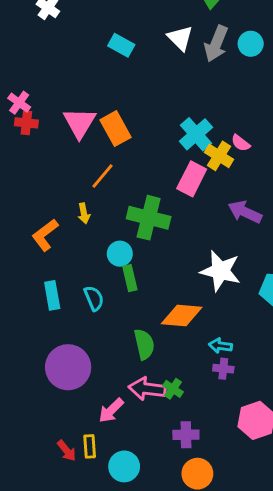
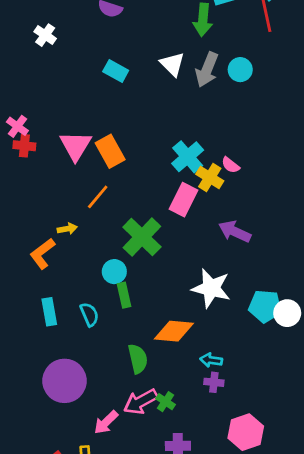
yellow arrow: (84, 213) -> (67, 229), moved, turned -90
green cross: (149, 218) -> (142, 237), turned 30
pink arrow: (147, 389) -> (141, 402), turned -36

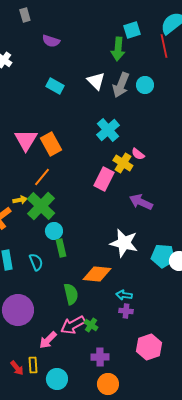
cyan cross: (188, 157) -> (108, 130), moved
green cross: (142, 237) -> (41, 206), moved

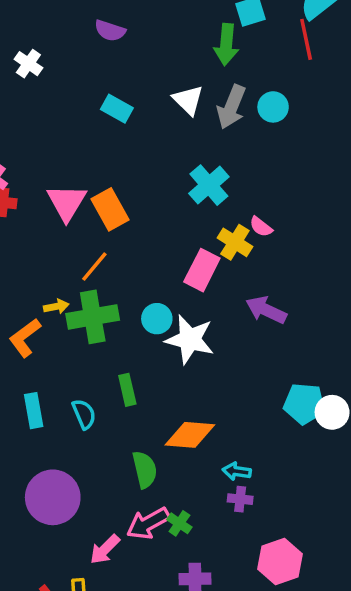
green cross: (41, 206) -> (93, 317), turned 36
cyan circle: (54, 231) -> (157, 319), moved
white star: (124, 243) -> (190, 339), moved

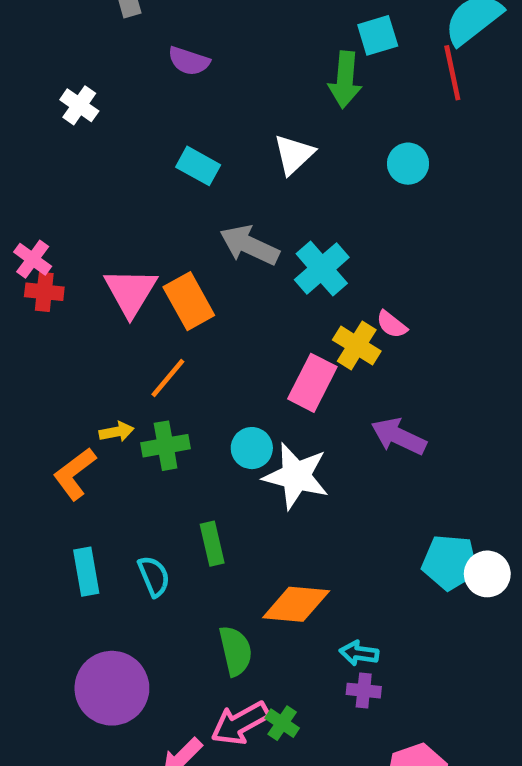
white triangle: (188, 100) -> (294, 154), turned 32
gray arrow: (231, 107) -> (249, 245), moved, turned 93
green cross: (93, 317) -> (166, 446), size x0.7

